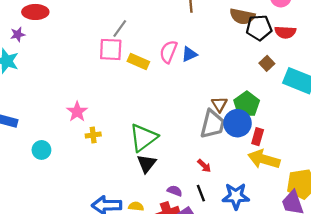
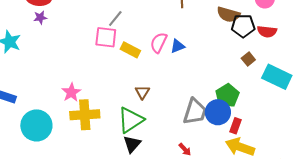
purple star: (18, 34) -> (40, 18), moved
brown triangle: (219, 104) -> (142, 92), moved
yellow cross: (93, 135) -> (85, 115), size x2.0
cyan circle: (41, 150) -> (36, 125), size x1.8

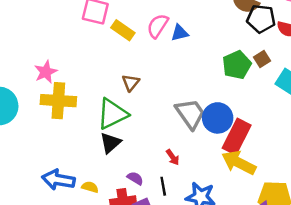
green pentagon: (227, 95) -> (237, 65), moved
gray trapezoid: (195, 112) -> (190, 114), turned -60
red rectangle: (236, 126) -> (237, 137), size x1.8

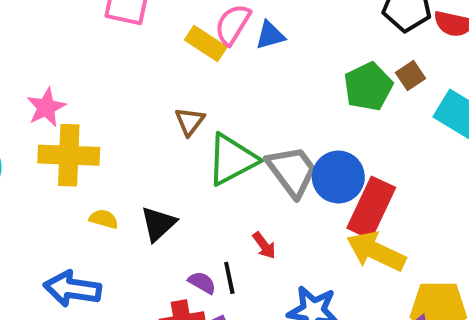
yellow rectangle: (123, 30) -> (206, 44), moved
green triangle: (112, 114) -> (232, 159), moved
black line: (163, 186) -> (229, 278), moved
yellow semicircle: (90, 187) -> (104, 219), moved

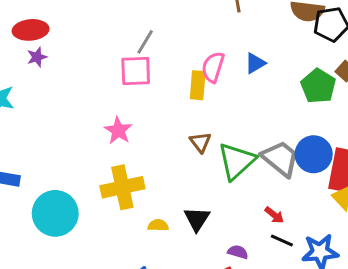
blue triangle: (270, 35) -> (255, 63), moved
yellow rectangle: (206, 44) -> (198, 85), turned 76
pink star: (46, 107) -> (118, 130), moved
black line: (229, 278) -> (282, 241), moved, turned -40

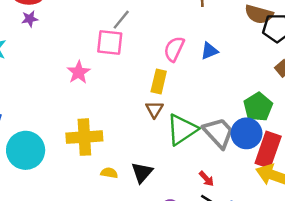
yellow rectangle: (198, 85) -> (159, 81), moved
green pentagon: (318, 86) -> (258, 107), moved
pink star: (118, 130) -> (79, 72), moved

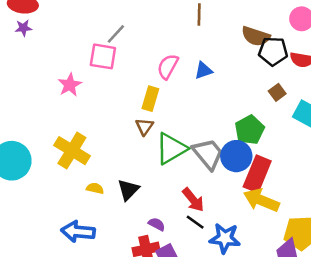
yellow cross: (84, 137) -> (72, 151), turned 32
red arrow: (206, 179) -> (193, 200), size x1.5

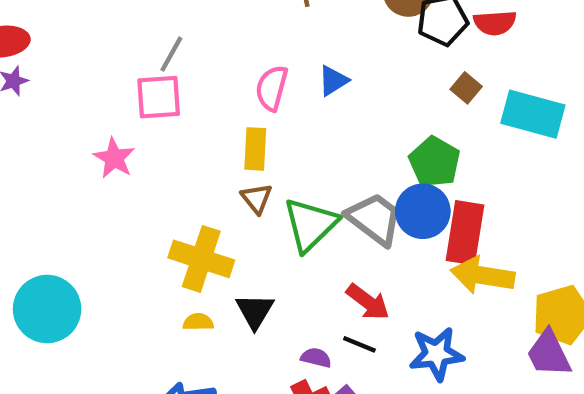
yellow cross: (72, 151) -> (201, 259), moved
black line: (195, 222) -> (359, 344), moved

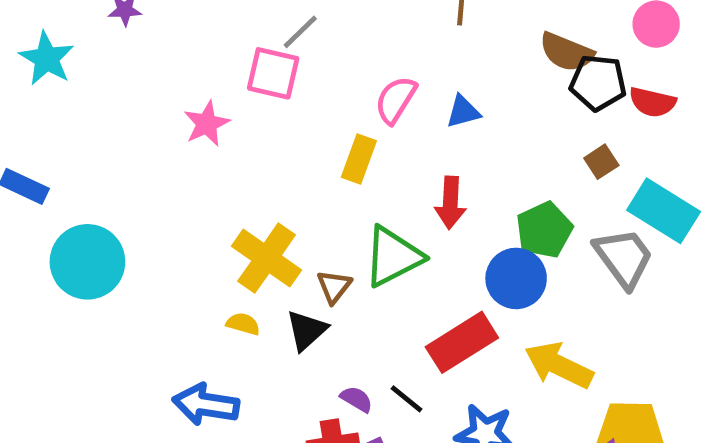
brown triangle: (257, 198) -> (334, 286), moved
gray trapezoid: (374, 219) -> (624, 258), moved
red rectangle: (465, 233) -> (462, 342), moved, turned 32
red arrow: (368, 302) -> (450, 203), moved, turned 39

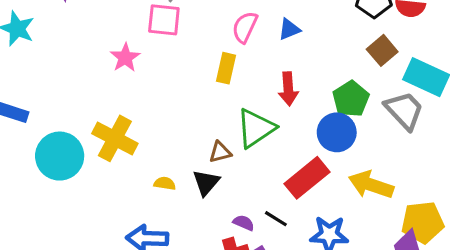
brown square: (601, 162) -> (382, 50), size x1.4
yellow cross: (267, 258) -> (115, 138), moved
brown triangle: (334, 286) -> (220, 152), turned 45

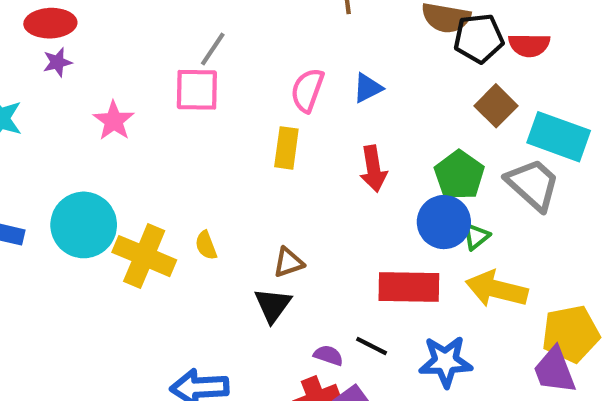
pink star: (125, 58) -> (114, 121), moved
green triangle: (256, 128) -> (476, 236), moved, size x0.5
cyan circle: (60, 156) -> (84, 225), moved
red rectangle: (307, 178) -> (409, 287), turned 45
yellow semicircle: (165, 183) -> (206, 245), moved, turned -115

